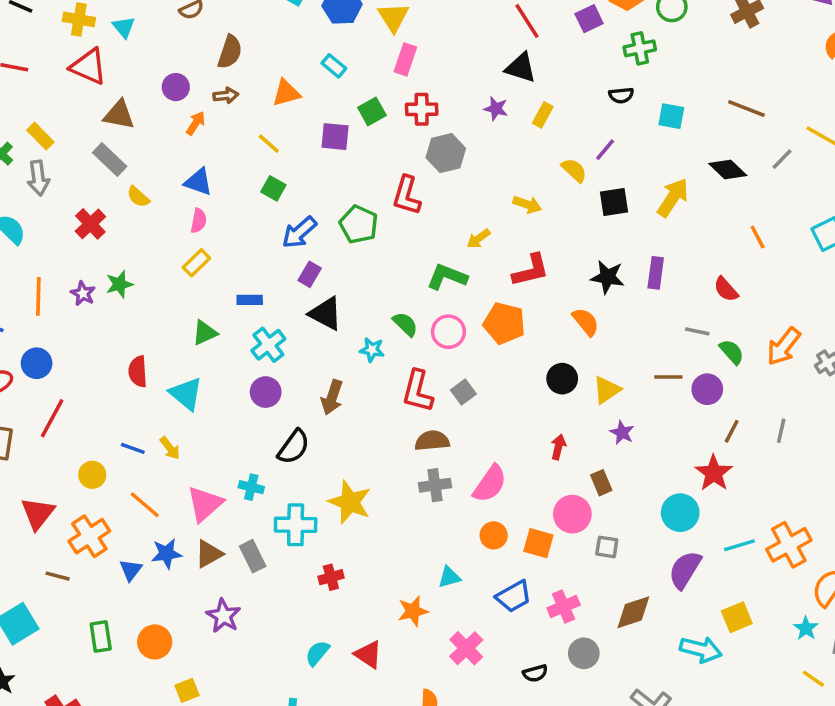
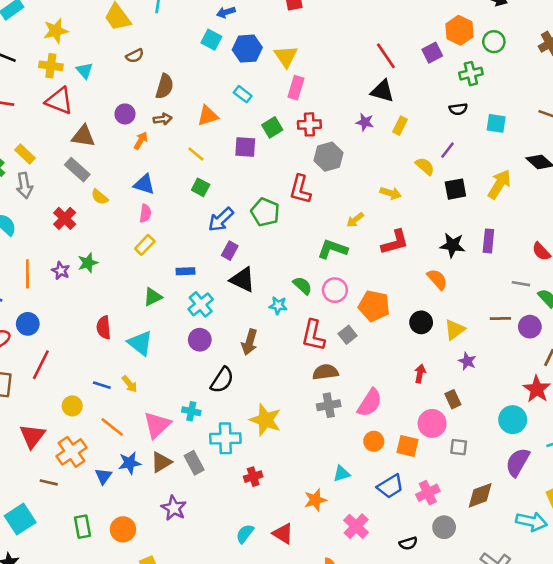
orange pentagon: (504, 323) -> (374, 306), moved

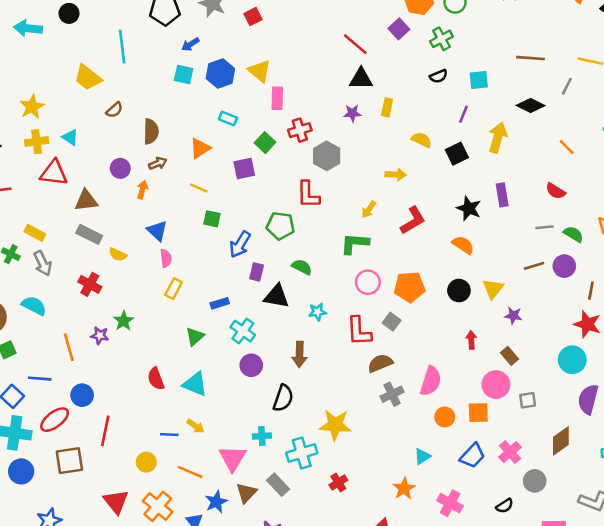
purple line: (448, 150) -> (463, 114), moved
blue triangle: (144, 184) -> (157, 231), turned 40
black star: (452, 245) -> (469, 208), turned 30
green semicircle: (302, 286) -> (302, 267), moved

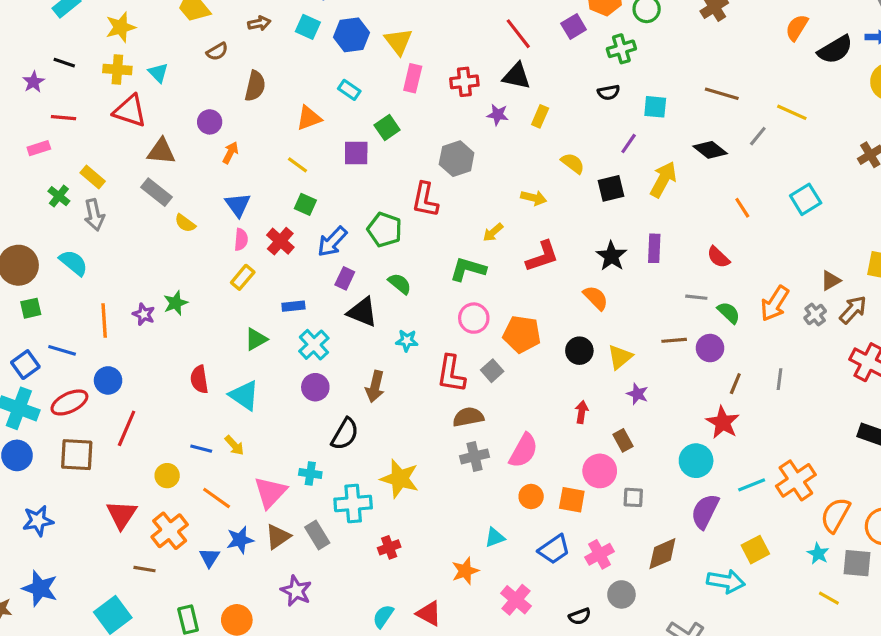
red cross: (300, 130) -> (464, 82), moved
brown arrow: (158, 163) -> (259, 23), moved
red cross: (90, 284) -> (280, 241), moved

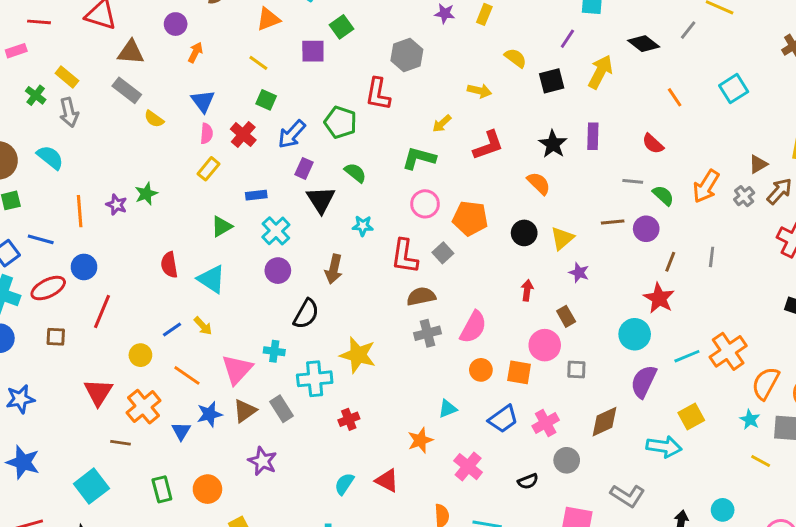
black triangle: (362, 312) -> (321, 200), turned 36
blue line: (201, 449) -> (172, 329), turned -48
brown square: (77, 455) -> (56, 337), size x0.6

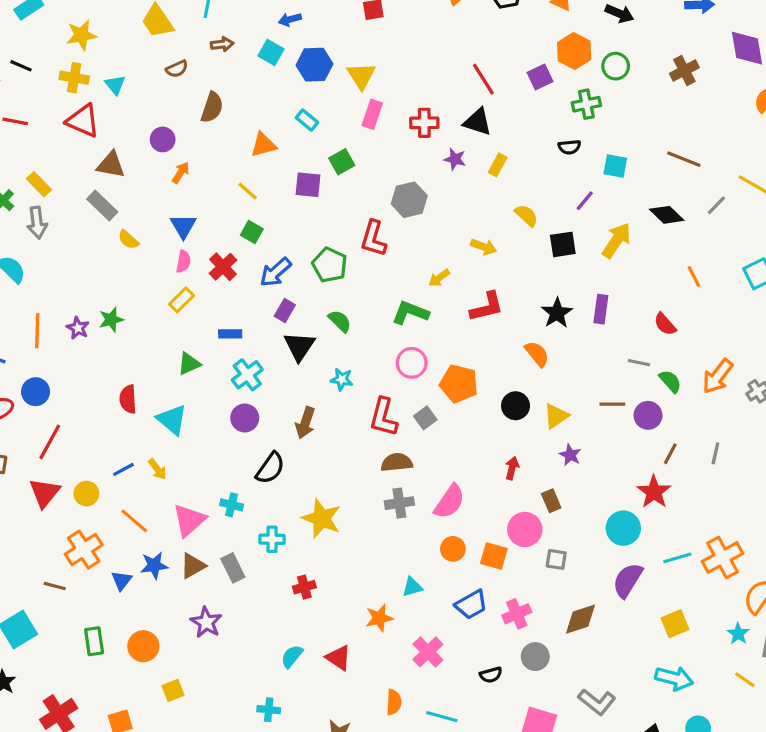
cyan cross: (315, 379) -> (272, 539), size x0.7
red triangle: (98, 392) -> (45, 493), moved
cyan arrow: (664, 447) -> (674, 678), moved

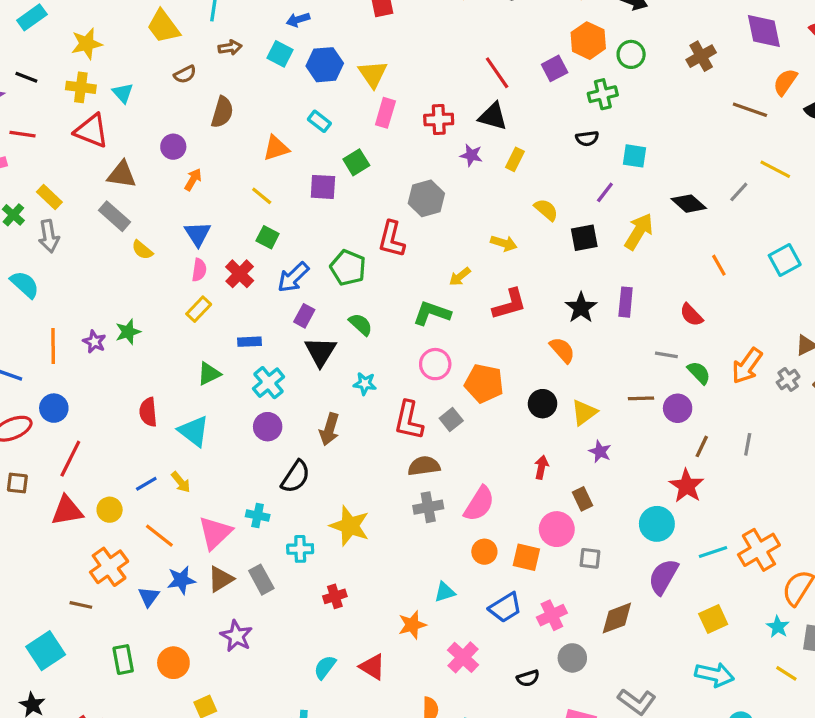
brown line: (684, 159) -> (750, 110), moved
red triangle: (45, 493) -> (67, 511), turned 44

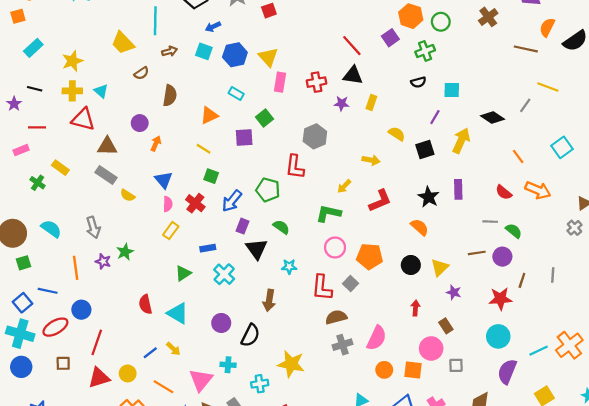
gray arrow: (49, 236) -> (93, 227), moved
orange arrow: (747, 366) -> (538, 190), moved, turned -95
purple circle: (268, 427) -> (221, 323), moved
red star: (687, 486) -> (500, 299), moved, turned -30

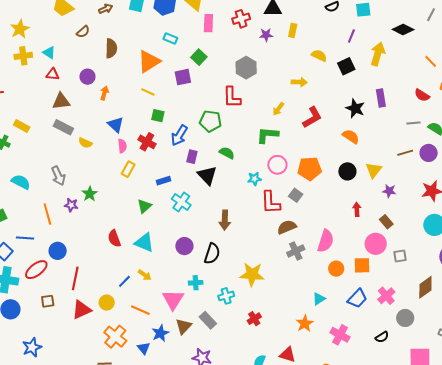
orange triangle: (209, 115) -> (149, 61), size x1.4
red triangle: (83, 119) -> (53, 74), moved, size x0.6
cyan star: (289, 267) -> (254, 179), moved

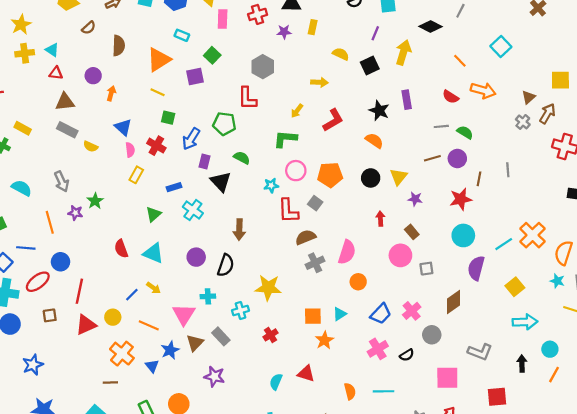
orange square: (362, 265) -> (313, 316), moved
pink cross: (340, 335) -> (378, 349), moved, turned 30

